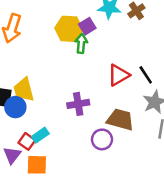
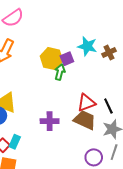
brown trapezoid: (120, 120) -> (85, 120), moved
cyan rectangle: (40, 135) -> (15, 142), turned -40
purple circle: (102, 139) -> (94, 157), moved

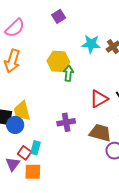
purple square: (67, 59) -> (59, 16), moved
brown trapezoid: (85, 120) -> (100, 133), moved

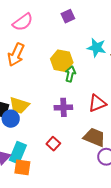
yellow trapezoid: (22, 111) -> (19, 105), turned -65
purple cross: (66, 122) -> (63, 107), moved
cyan rectangle: (35, 148) -> (18, 153), moved, size x1.5
red square: (25, 153) -> (53, 144), moved

